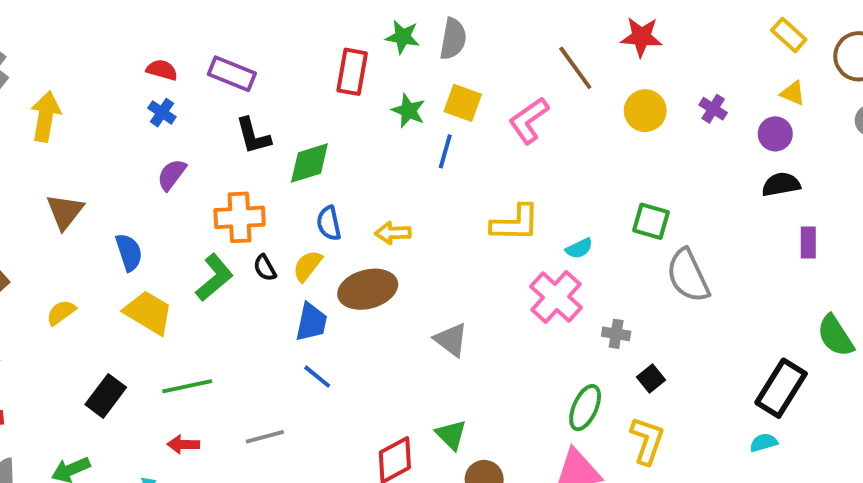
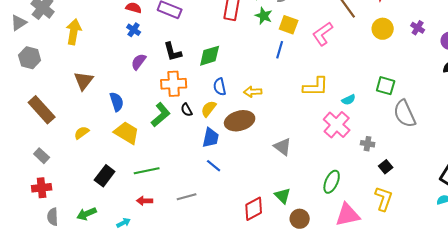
green star: (408, 111) -> (264, 16), moved
black L-shape: (253, 136) -> (173, 52), moved
green ellipse: (585, 408) -> (332, 182), moved

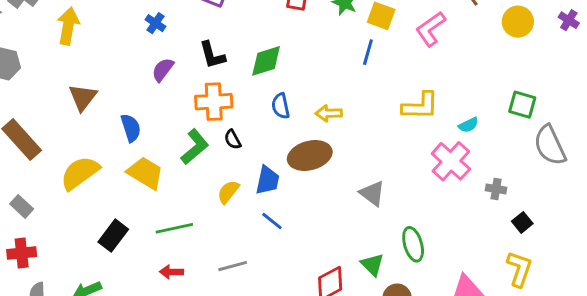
yellow semicircle: (209, 109) -> (228, 192), moved
yellow semicircle: (82, 133) -> (80, 173), size x1.8
green ellipse: (332, 182) -> (413, 244), moved, turned -40

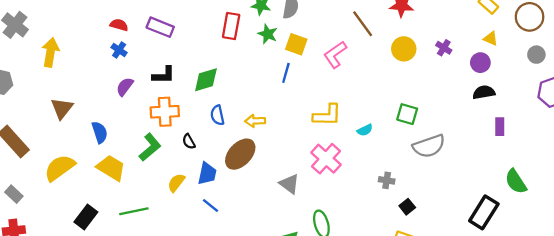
black L-shape: (212, 55) -> (164, 75), turned -75
black semicircle: (233, 139) -> (189, 141), moved
gray semicircle: (550, 145) -> (429, 146), turned -84
brown ellipse: (310, 155) -> (240, 154), turned -32
pink cross: (451, 161) -> (326, 159), moved

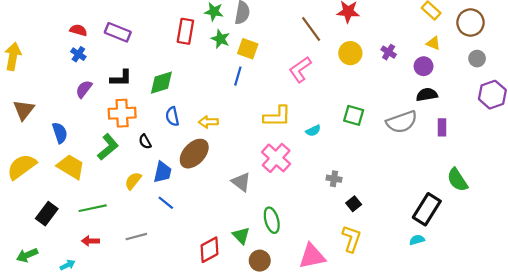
pink L-shape: (335, 55) -> (300, 69), moved
gray semicircle: (429, 146) -> (402, 122), moved

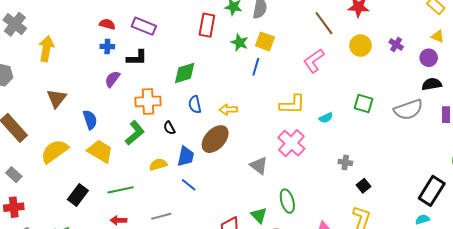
green star: (220, 39) -> (240, 42), moved
blue cross: (78, 54) -> (107, 47), turned -32
black L-shape: (121, 78) -> (137, 58), moved
yellow semicircle: (133, 181) -> (158, 164), turned 36

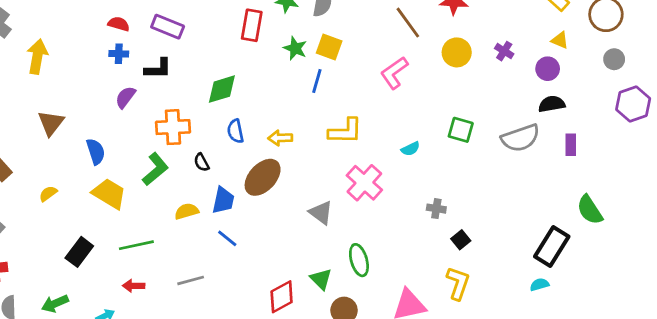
yellow L-shape: (292, 104) -> (345, 131), moved
yellow semicircle: (54, 151) -> (48, 194), size x0.5

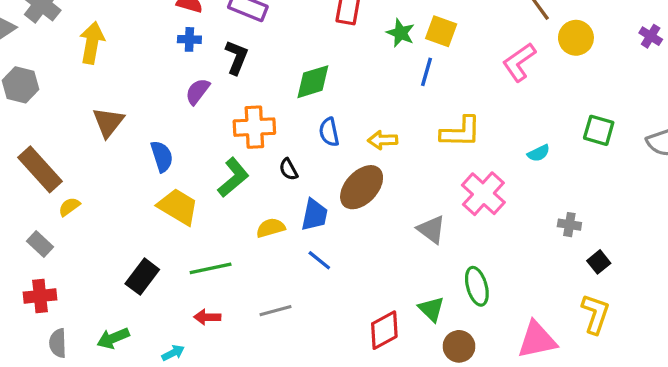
yellow circle: (457, 52) -> (576, 38), moved
black L-shape: (158, 69) -> (237, 57), turned -68
yellow semicircle: (48, 194) -> (69, 207), moved

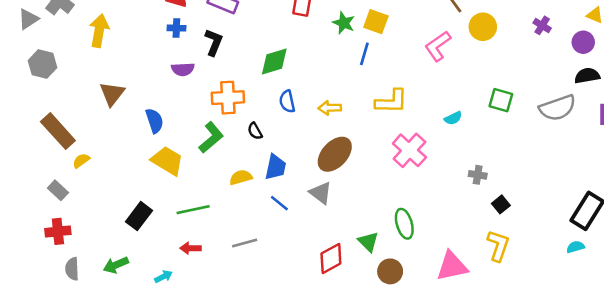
purple semicircle: (198, 91) -> (183, 69), turned -130
brown ellipse: (362, 187) -> (335, 154), moved
gray triangle: (431, 229) -> (321, 193), moved

